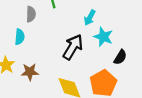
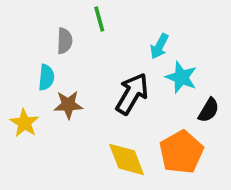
brown star: (30, 72) -> (68, 105), moved

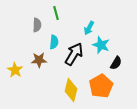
cyan semicircle: (46, 77) -> (54, 42), moved
yellow diamond: (127, 159) -> (71, 90), turned 35

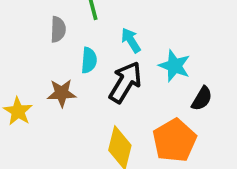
cyan arrow: (89, 28) -> (131, 40), moved, turned 120

